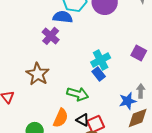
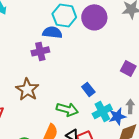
purple cross: (51, 36) -> (40, 51), turned 36
cyan cross: (101, 60) -> (102, 111), moved

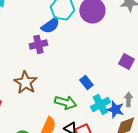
blue semicircle: (52, 32) -> (50, 25), turned 138
blue star: (117, 116) -> (115, 109), turned 30

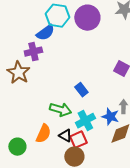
brown star: (25, 82) -> (18, 73), moved
cyan cross: (100, 104) -> (85, 121), moved

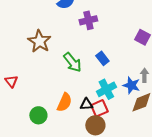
purple cross: (33, 52) -> (88, 20), moved
green arrow: (60, 110) -> (72, 62), moved, turned 35
black triangle: (65, 136) -> (86, 104), turned -32

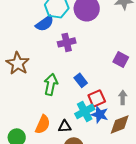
green arrow: (72, 62) -> (51, 84), turned -130
blue star: (131, 85) -> (100, 114), moved
red square: (99, 108) -> (97, 98), moved

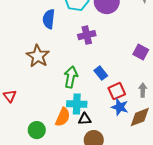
blue semicircle: (45, 23) -> (49, 19), moved, turned 132
cyan cross: (85, 111) -> (77, 104), moved, turned 30

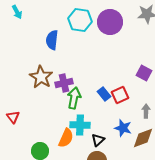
purple cross: (87, 35) -> (64, 83), moved
red square: (117, 91) -> (120, 95), moved
black triangle: (85, 119) -> (98, 140), moved, turned -40

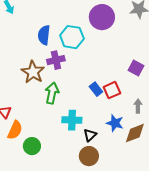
cyan hexagon: (80, 20) -> (72, 37), moved
purple cross: (64, 83) -> (56, 60), moved
green arrow: (74, 98) -> (52, 93), moved
orange semicircle: (66, 138) -> (15, 130), moved

